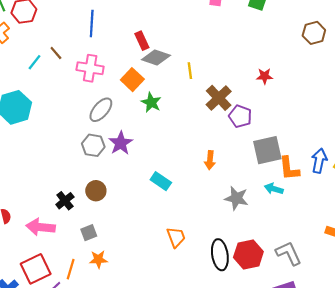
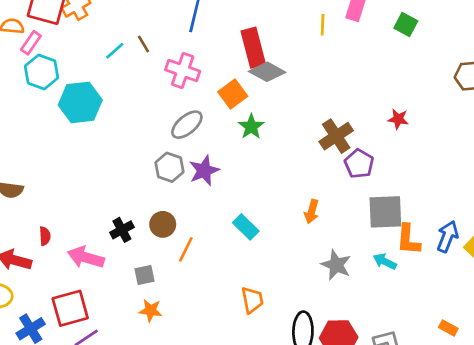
red rectangle: (142, 41) -> (253, 48), size x1.6
yellow line: (190, 71) -> (323, 25), moved
orange line: (71, 269) -> (186, 249), moved

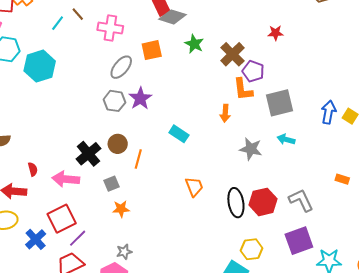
orange square: (233, 94) -> (152, 50), moved, turned 35
green star: (251, 127) -> (194, 44), moved
black cross: (122, 230) -> (88, 154), size x1.4
orange L-shape: (408, 240) -> (243, 89), moved

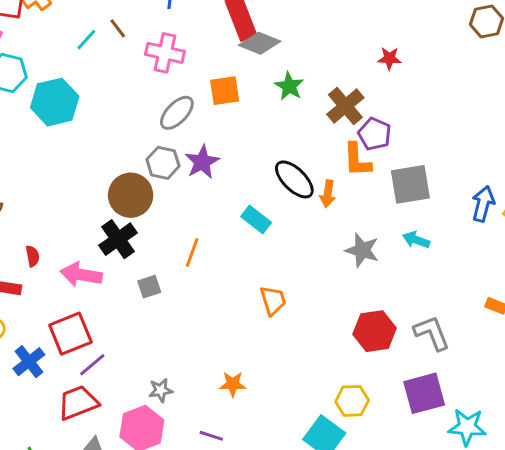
red star: (276, 33) -> (389, 58), moved
brown circle: (118, 144) -> (131, 195), moved, size x1.5
black ellipse: (236, 203) -> (294, 179), moved, turned -40
orange star: (121, 209) -> (233, 384), moved

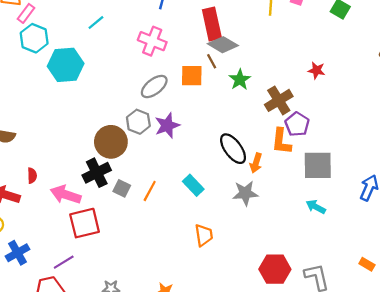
brown line: (118, 28) -> (212, 61), moved
cyan rectangle: (256, 219) -> (193, 185), moved
gray star: (362, 250) -> (245, 193), moved, turned -30
gray square: (149, 287) -> (122, 188), moved, turned 36
red square: (70, 334) -> (85, 223), moved

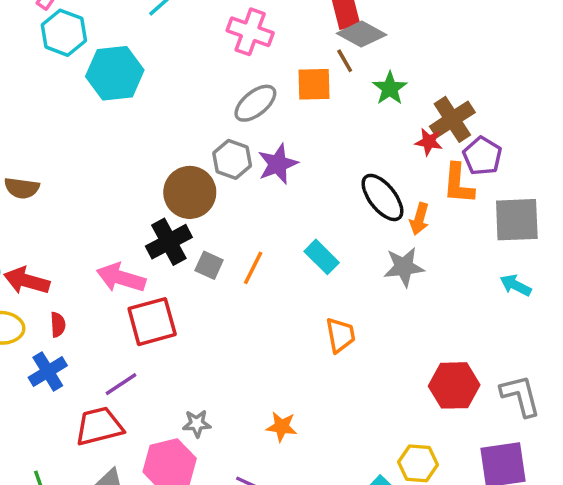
red star: (317, 70) -> (429, 142), moved
red semicircle: (32, 176) -> (58, 325), moved

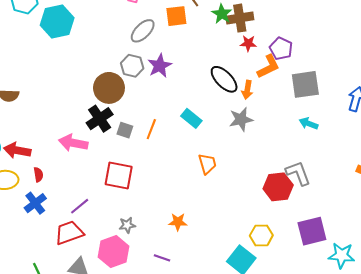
brown cross: (452, 119) -> (240, 18), moved, turned 30
orange L-shape: (458, 184) -> (268, 67), turned -115
red square: (152, 322) -> (119, 176), moved, turned 32
gray L-shape: (520, 396) -> (298, 173), moved

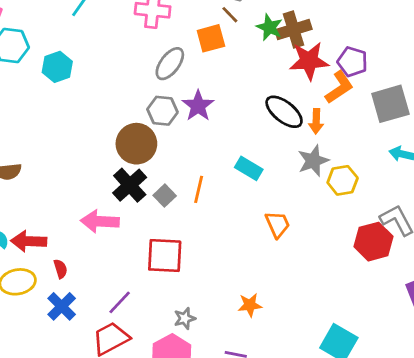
cyan hexagon: (57, 21) -> (57, 67), size x0.7
red star: (248, 43) -> (309, 61), size x1.8
gray square: (125, 130) -> (165, 196), turned 35
yellow hexagon: (261, 235) -> (343, 180), moved

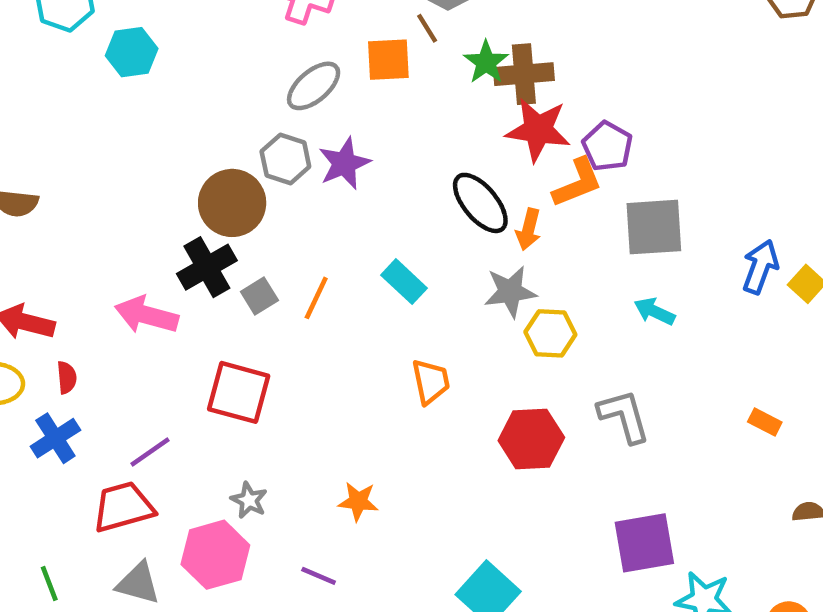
red hexagon: (373, 242) -> (531, 439), moved
gray star: (185, 318) -> (249, 500), turned 30

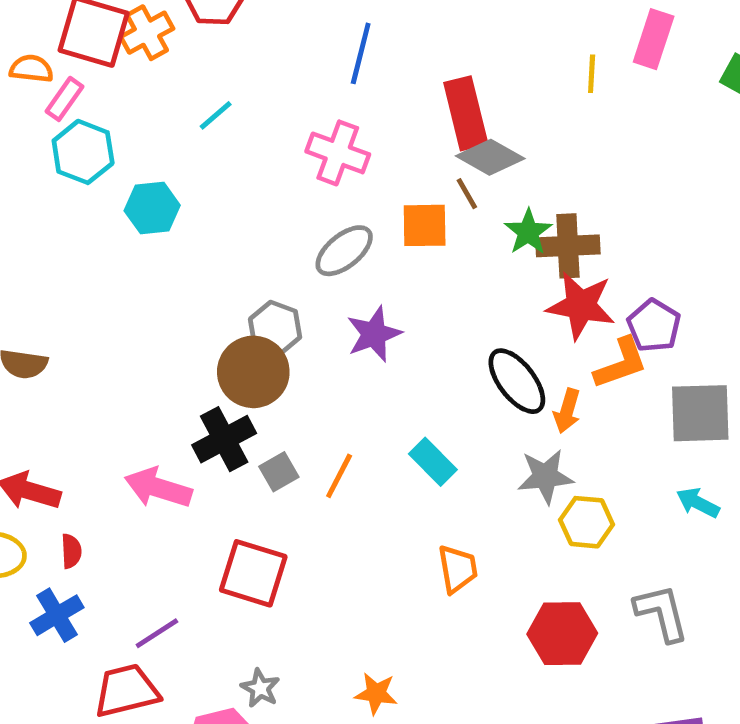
gray hexagon: (285, 159) -> (275, 328), moved

